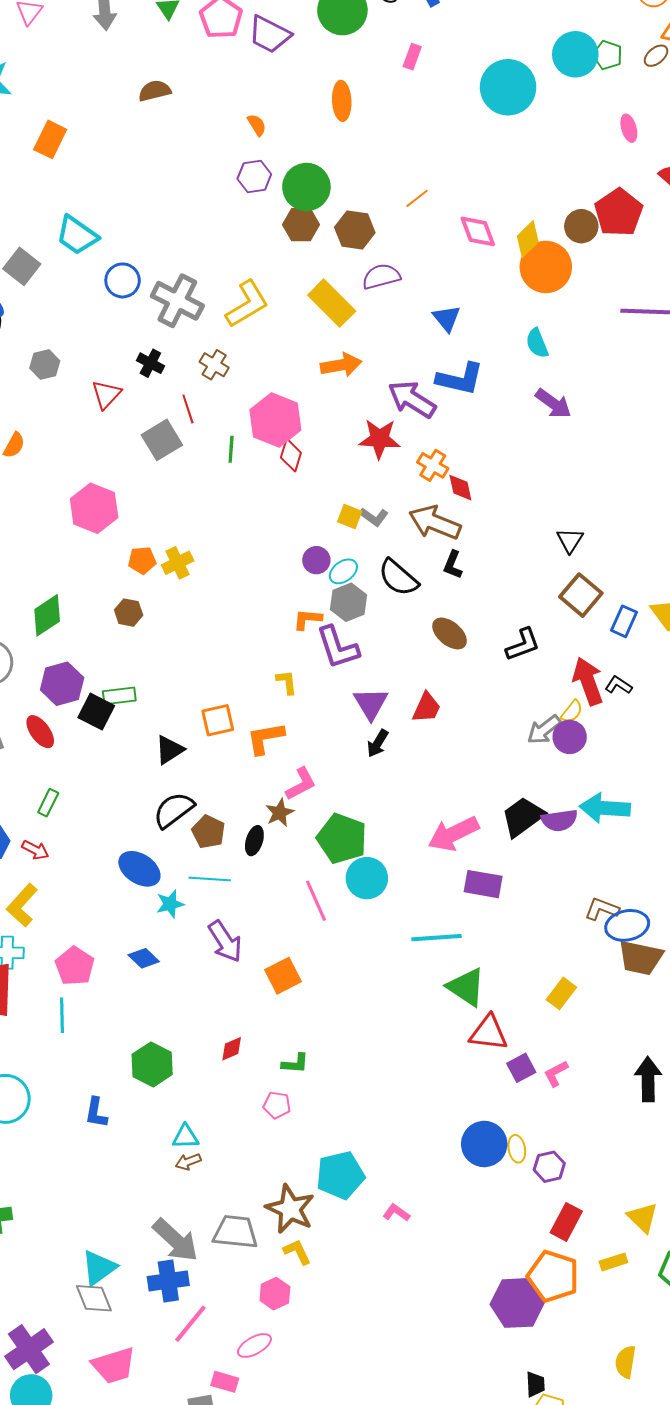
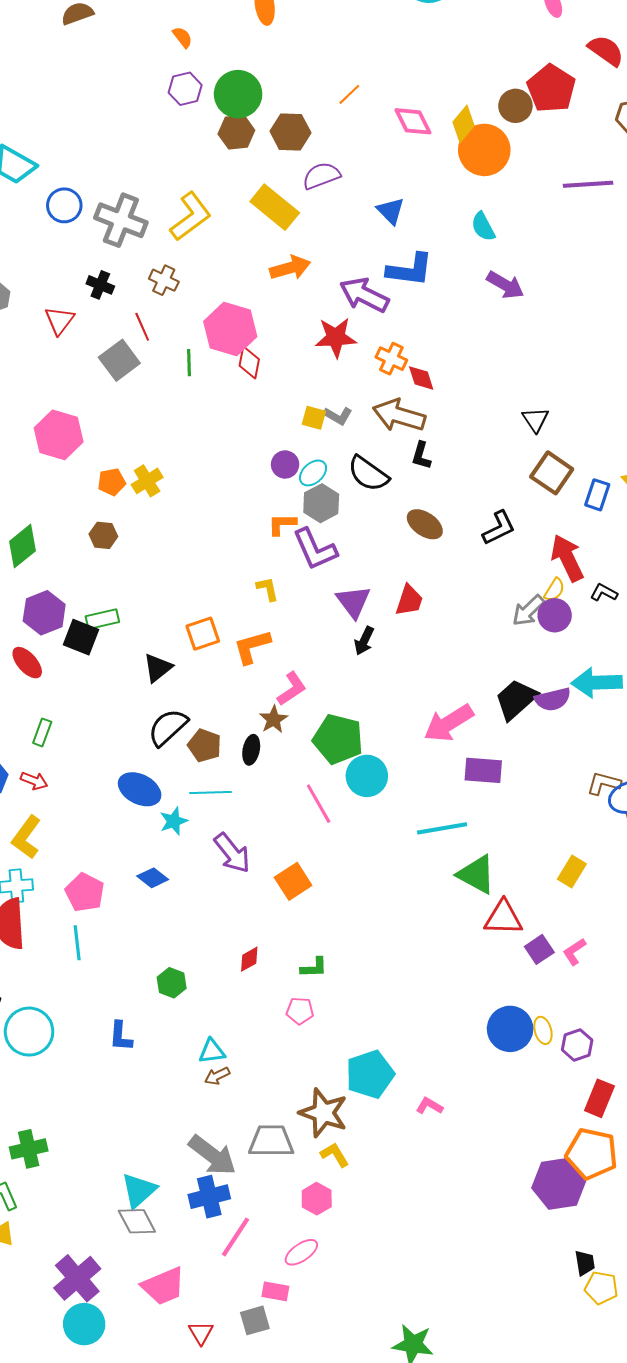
black L-shape: (618, 685) -> (604, 593), moved
green hexagon: (152, 1064) -> (172, 983), size x0.7

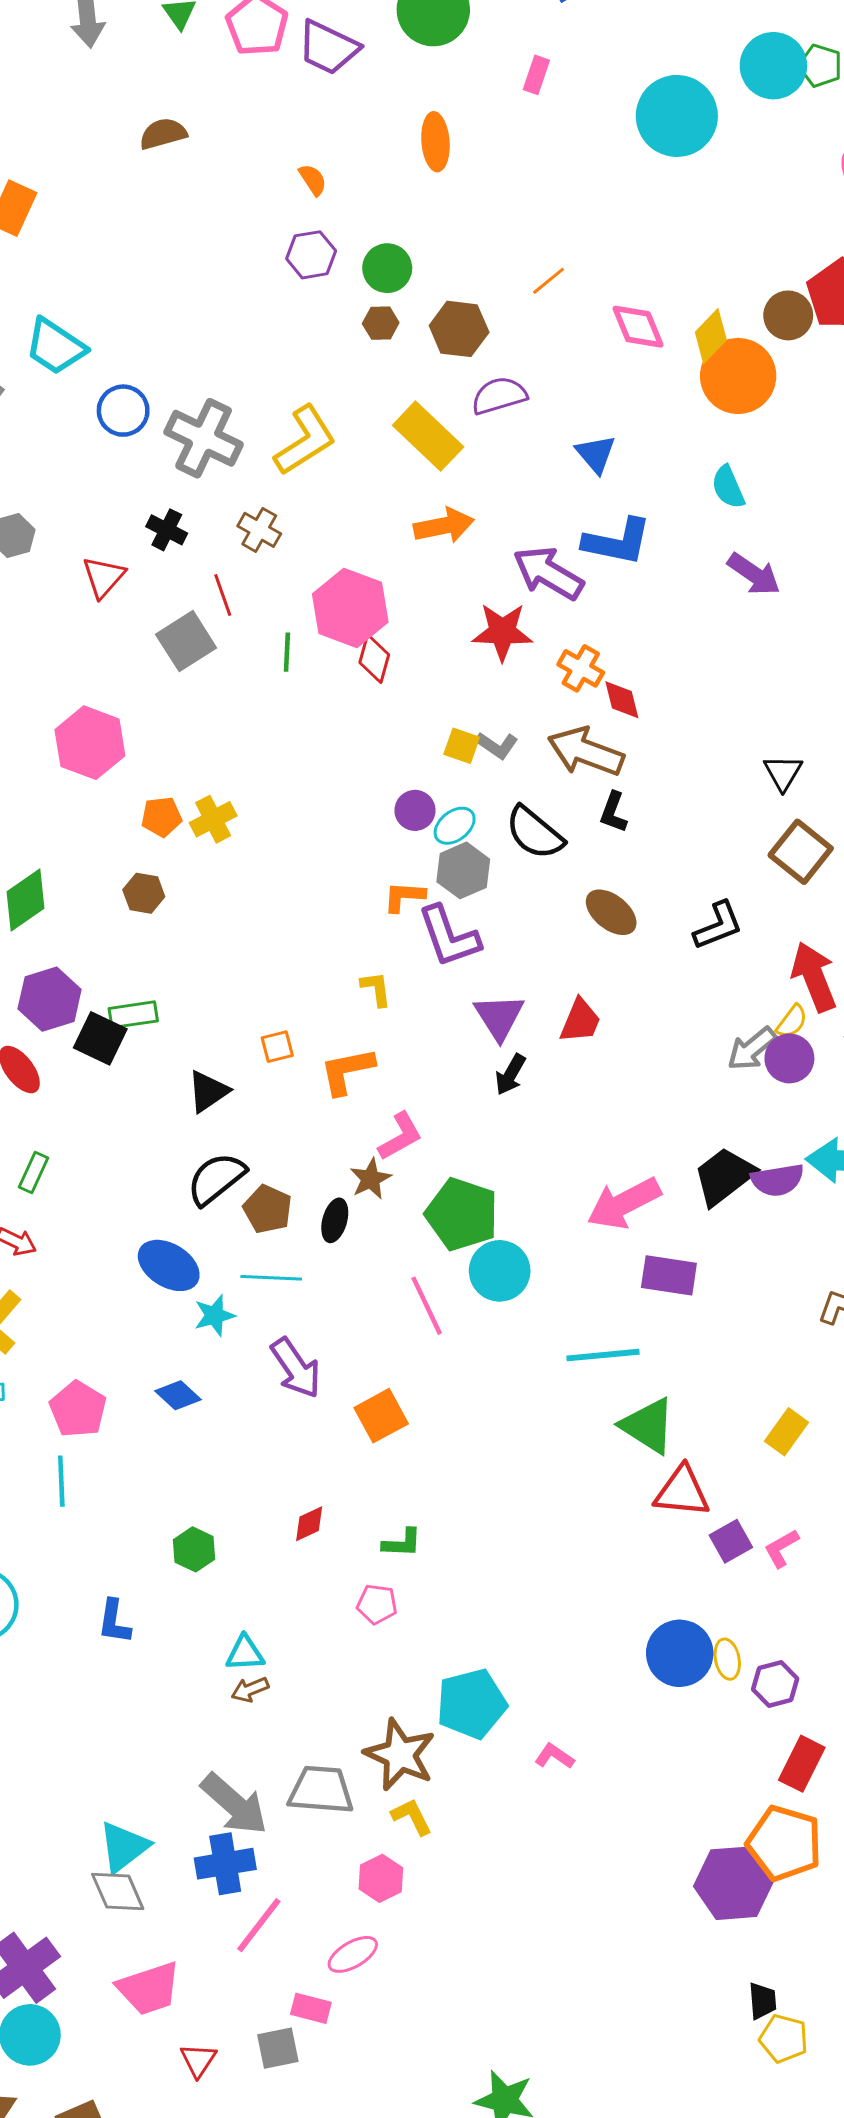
green circle: (238, 94) -> (387, 268), size x0.7
brown hexagon: (236, 132) -> (381, 323), size x0.7
orange square: (203, 634) -> (277, 1047), size x0.7

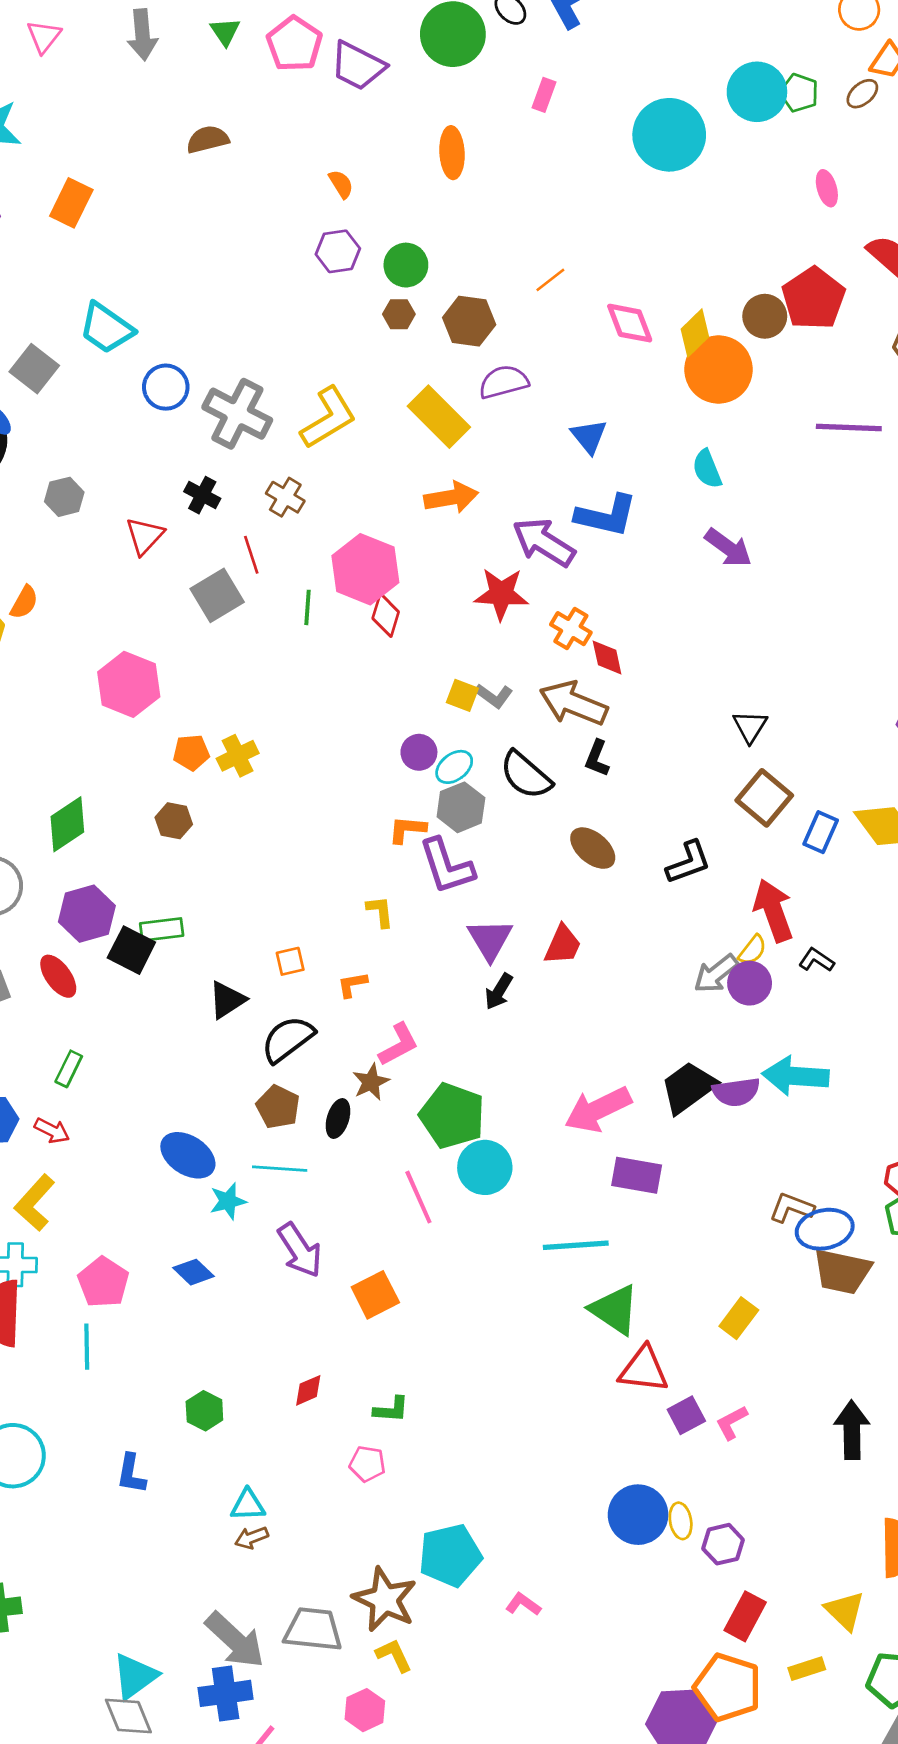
orange L-shape: (347, 1071) -> (352, 985), size x0.6
black semicircle: (216, 1179) -> (288, 1039), moved

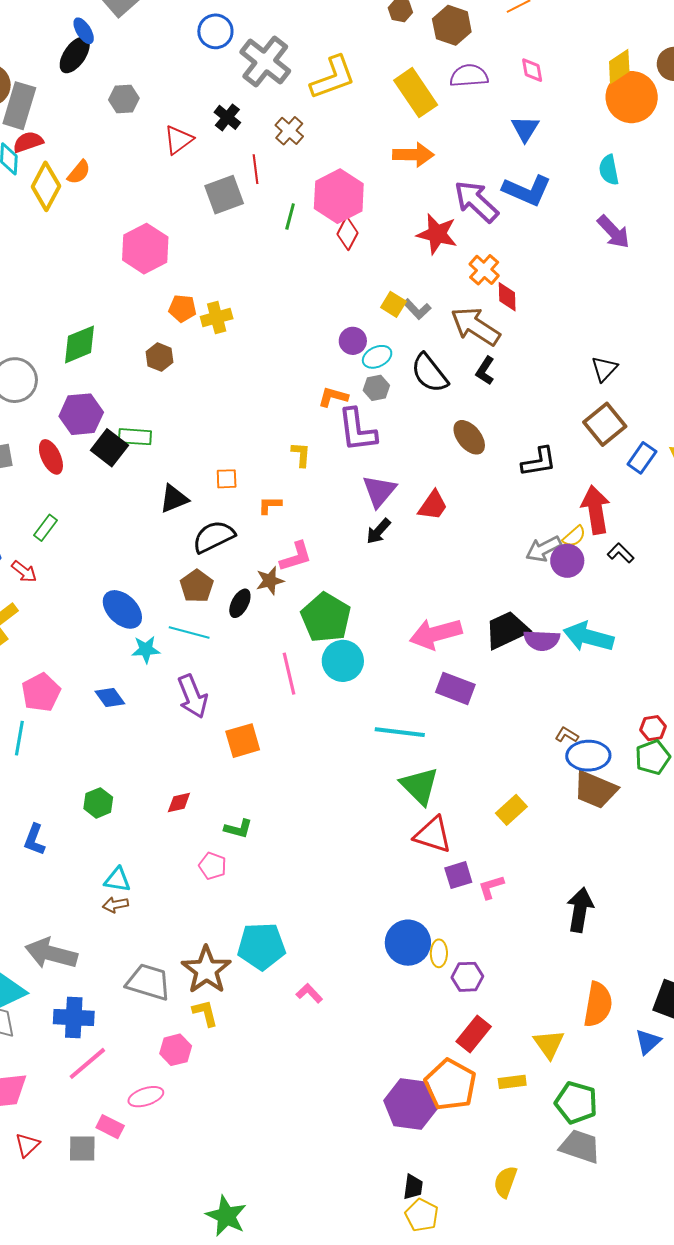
pink diamond: (630, 323) -> (532, 70), moved, size x0.7
gray hexagon: (461, 807) -> (376, 388), size x0.7
brown L-shape: (792, 1208) -> (567, 735), size x0.7
gray arrow: (235, 1640) -> (51, 953), moved, turned 141

